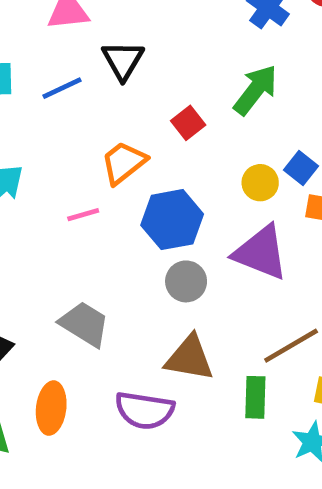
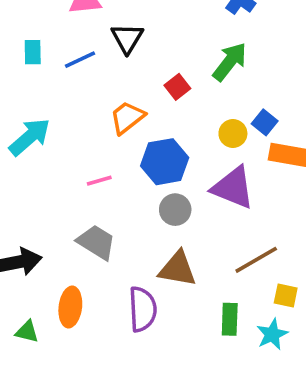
pink line: (83, 215) -> (99, 181), moved
green rectangle: (255, 397) -> (230, 319), moved
purple semicircle: (145, 410) -> (143, 309), turned -102

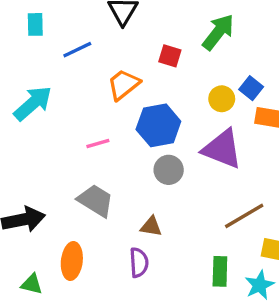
blue line: (80, 60) -> (77, 50), moved
red square: (177, 87) -> (170, 56), turned -35
brown triangle: (178, 269) -> (151, 226), moved, size x0.6
purple semicircle: (143, 309) -> (139, 263), size x0.7

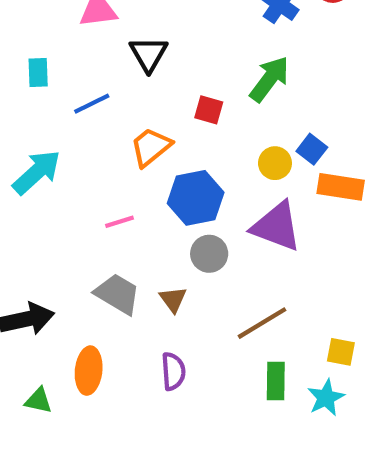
brown line: (244, 216) -> (262, 323), moved
brown triangle: (151, 226) -> (173, 299), moved, turned 45

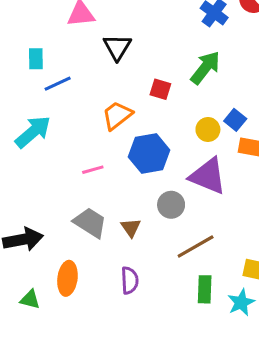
blue line: (92, 104) -> (58, 84), moved
gray circle: (209, 254) -> (171, 205), moved

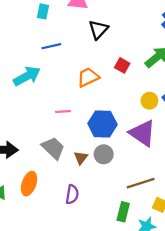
cyan rectangle: (36, 59) -> (43, 11), moved
blue hexagon: (149, 154) -> (102, 124), moved
gray circle: (171, 205) -> (104, 154), moved
brown line: (196, 247) -> (141, 183), moved

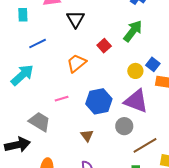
red square: (122, 65) -> (104, 46), turned 32
gray trapezoid: (53, 148) -> (40, 122), moved
gray circle: (104, 154) -> (124, 126), moved

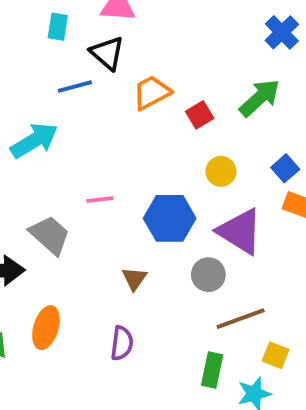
black triangle: (76, 19) -> (107, 53), moved, turned -30
orange trapezoid: (76, 63) -> (152, 93), moved
yellow circle: (135, 71) -> (221, 171), moved

